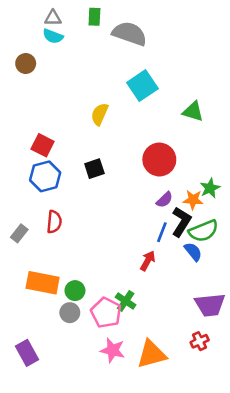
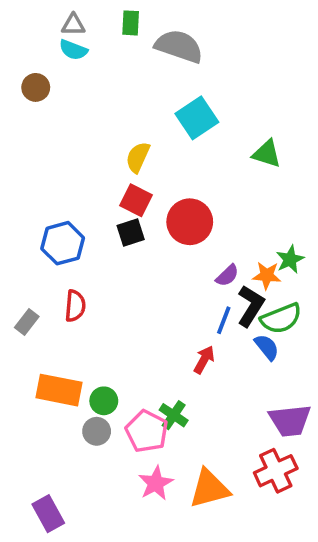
red square: (43, 145) -> (136, 200), moved
red circle: (159, 160) -> (190, 222), moved
red cross: (200, 341) -> (276, 471), size x1.6
pink star: (113, 350) -> (156, 483), turned 30
purple rectangle: (27, 353) -> (48, 514), moved

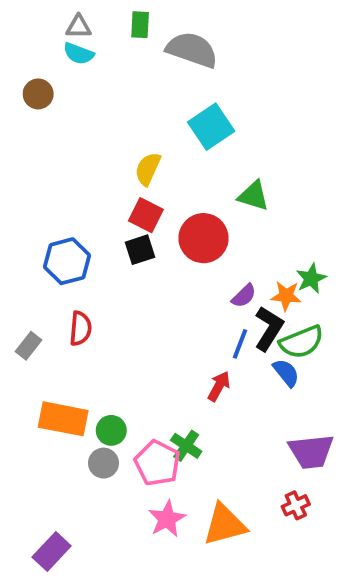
green triangle: (267, 154) -> (253, 196), moved
red cross: (276, 471) -> (296, 505), size x0.6
purple rectangle: (48, 514) -> (52, 551), turned 72

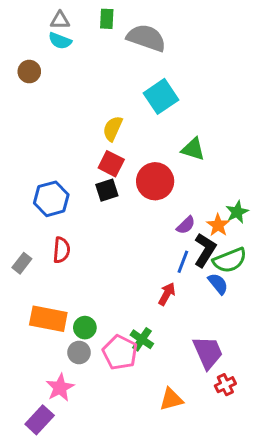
orange star: (286, 296) -> (218, 225), turned 30
purple trapezoid: (311, 452) -> (208, 352), moved, turned -108
pink star: (167, 519) -> (60, 388), moved
orange triangle: (225, 525) -> (171, 399), size x0.7

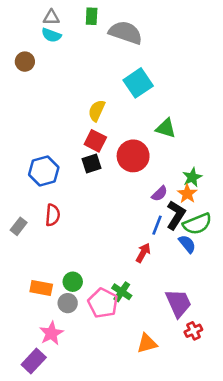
green star: (237, 212) -> (192, 177), moved
orange rectangle: (48, 319) -> (41, 288), moved, size x0.7

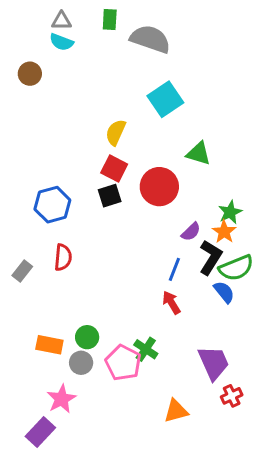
blue line: (157, 225) -> (174, 269), moved
red arrow: (143, 253) -> (171, 303), turned -60

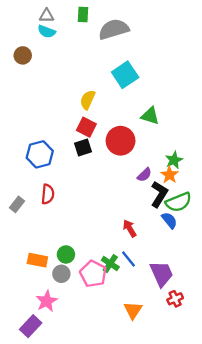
gray semicircle: (150, 39) -> (114, 29), turned -36
blue line: (174, 269) -> (128, 259), moved, turned -60
orange triangle: (176, 411) -> (133, 310), turned -42

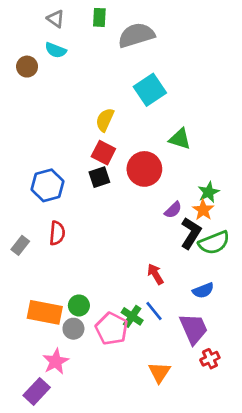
gray triangle: (47, 16) -> (56, 19), turned 35
cyan semicircle: (47, 32) -> (56, 50), moved
blue semicircle: (169, 220) -> (203, 290), moved, turned 108
orange rectangle: (37, 260) -> (45, 312), size x1.4

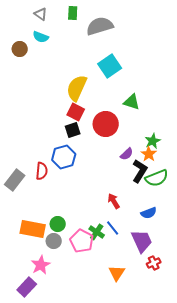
yellow semicircle: (105, 120) -> (77, 88), size x1.5
blue hexagon: (48, 185) -> (64, 157), moved
gray rectangle: (20, 245) -> (15, 180), size x1.5

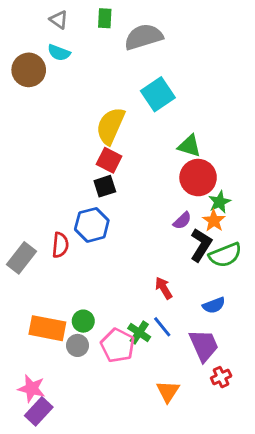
brown circle: (20, 49) -> (29, 70), size x1.5
red circle: (106, 124) -> (198, 178), moved
pink star: (41, 265) -> (32, 388), moved, turned -30

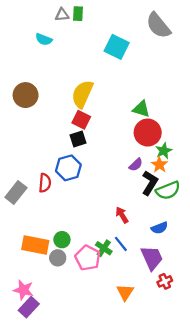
gray triangle: (59, 20) -> (62, 15), moved, turned -40
gray semicircle: (144, 37) -> (158, 25), moved, turned -112
brown circle: (29, 70) -> (26, 95), moved
cyan square: (158, 94) -> (117, 47), moved, turned -30

